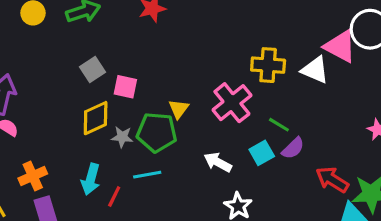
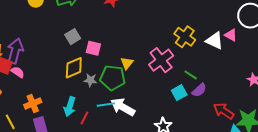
pink triangle: (340, 46) -> (231, 35), moved, size x0.6
yellow cross: (268, 65) -> (185, 37), turned 30
white arrow: (218, 162) -> (123, 107), moved, size x1.4

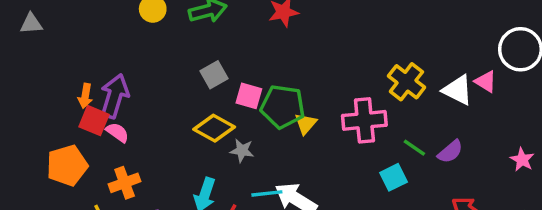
pink cross: (161, 60) -> (364, 120), turned 30
yellow diamond: (74, 68) -> (214, 128), turned 50
green pentagon: (113, 78) -> (283, 107), moved
purple semicircle: (199, 90) -> (450, 152), moved
orange cross: (33, 104) -> (125, 183), moved

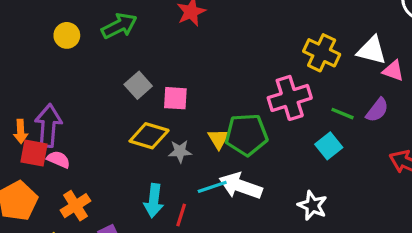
pink triangle: (486, 82) -> (393, 71), moved
green pentagon: (283, 107) -> (246, 135), moved
yellow triangle: (306, 124) -> (218, 139), moved

